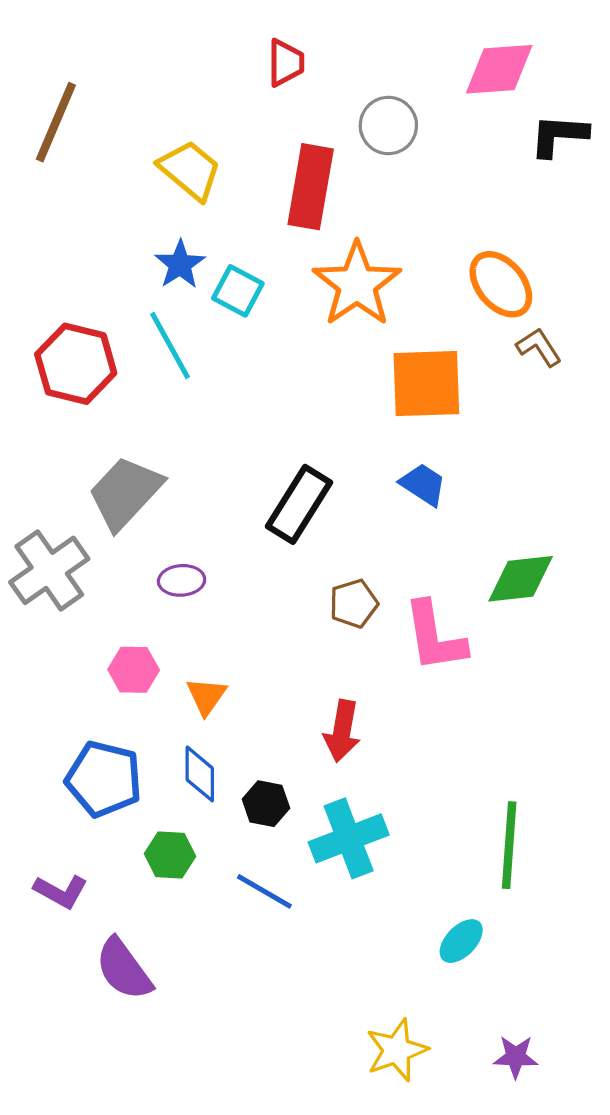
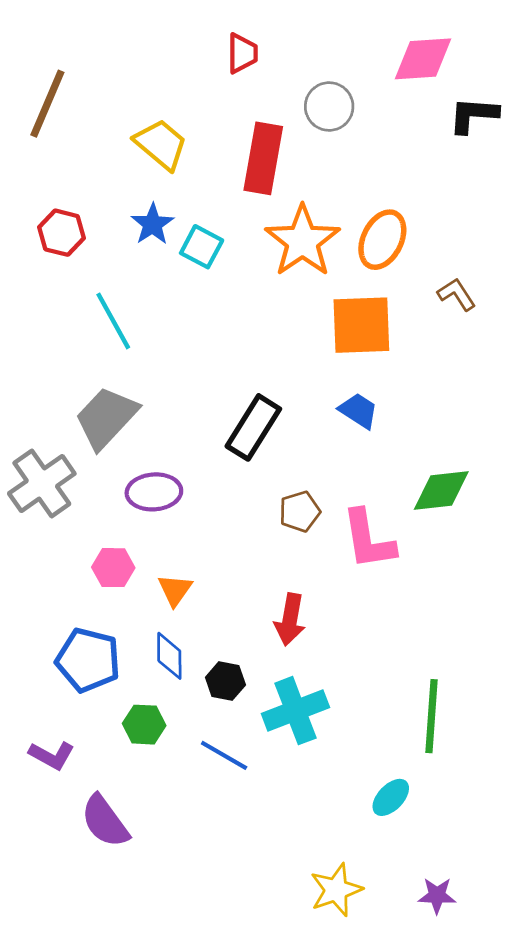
orange ellipse: (501, 284) -> (382, 240), moved, turned 66
cyan line: (170, 345) -> (113, 321), moved
red hexagon: (76, 364) -> (61, 233), moved, size x0.7
purple ellipse: (182, 580) -> (154, 492), size x1.4

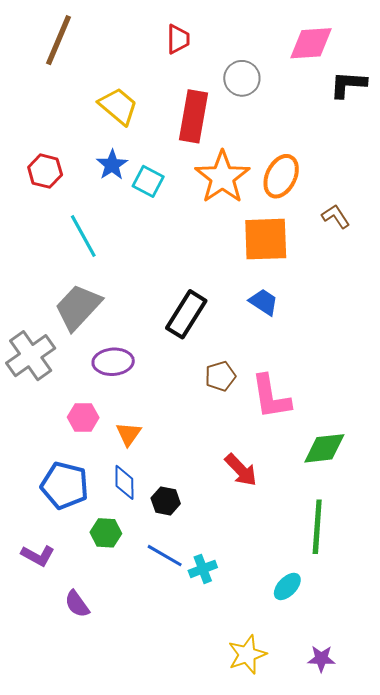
brown line: (47, 104) -> (58, 40), moved
green diamond: (441, 490) -> (324, 448), moved
red arrow: (290, 619) -> (241, 470), moved, turned -54
cyan cross: (295, 711) -> (203, 569), moved, size x0.6
purple semicircle: (105, 821) -> (77, 604), size x0.7

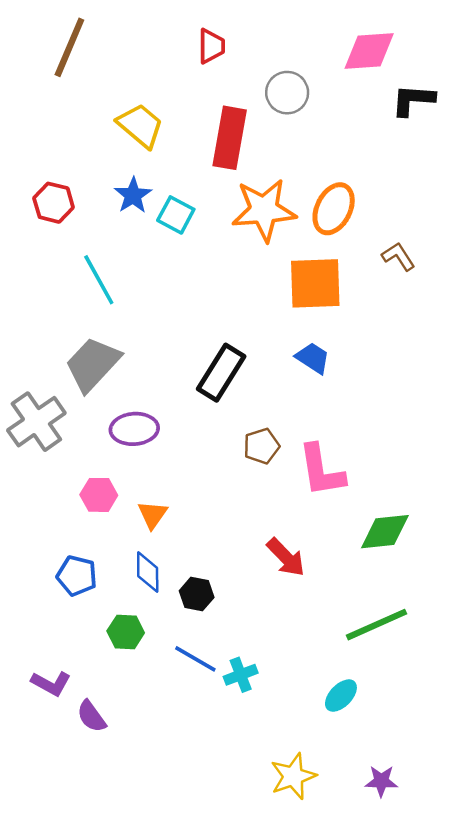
orange star: (222, 177) -> (264, 210), turned 30
blue pentagon: (65, 485) -> (77, 576), size x0.7
green line: (317, 527) -> (376, 625), turned 62
purple L-shape: (38, 556) -> (51, 683), moved

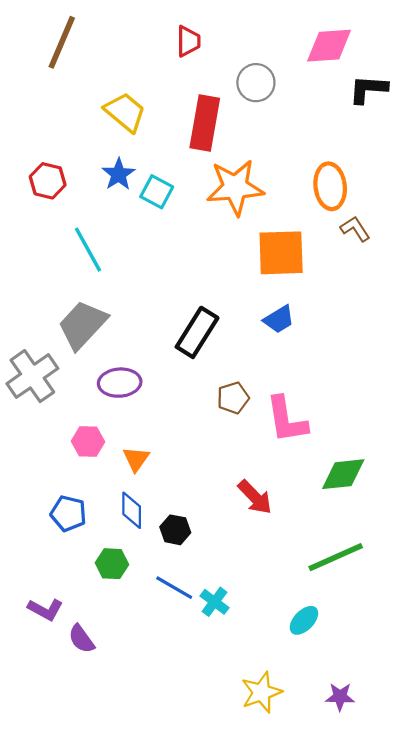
orange ellipse: (334, 209) -> (330, 186), moved, turned -33
blue trapezoid: (313, 358) -> (279, 319), turned 116
cyan cross: (241, 675) -> (215, 602), turned -32

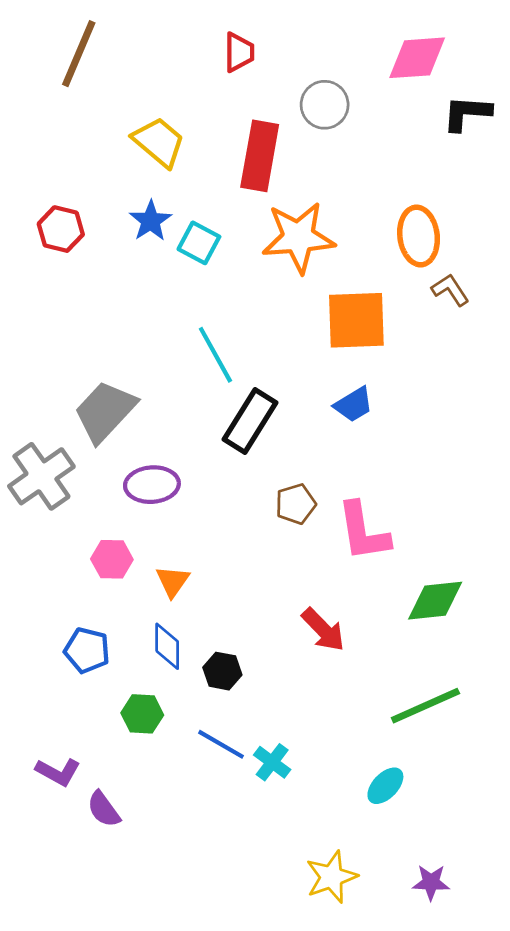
cyan line: (88, 250) -> (215, 355), moved

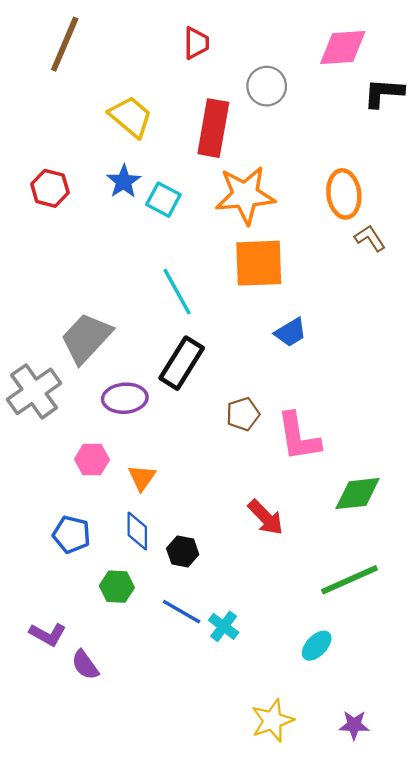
orange square: (356, 320) -> (259, 263), moved
black rectangle: (250, 421) -> (182, 363), moved

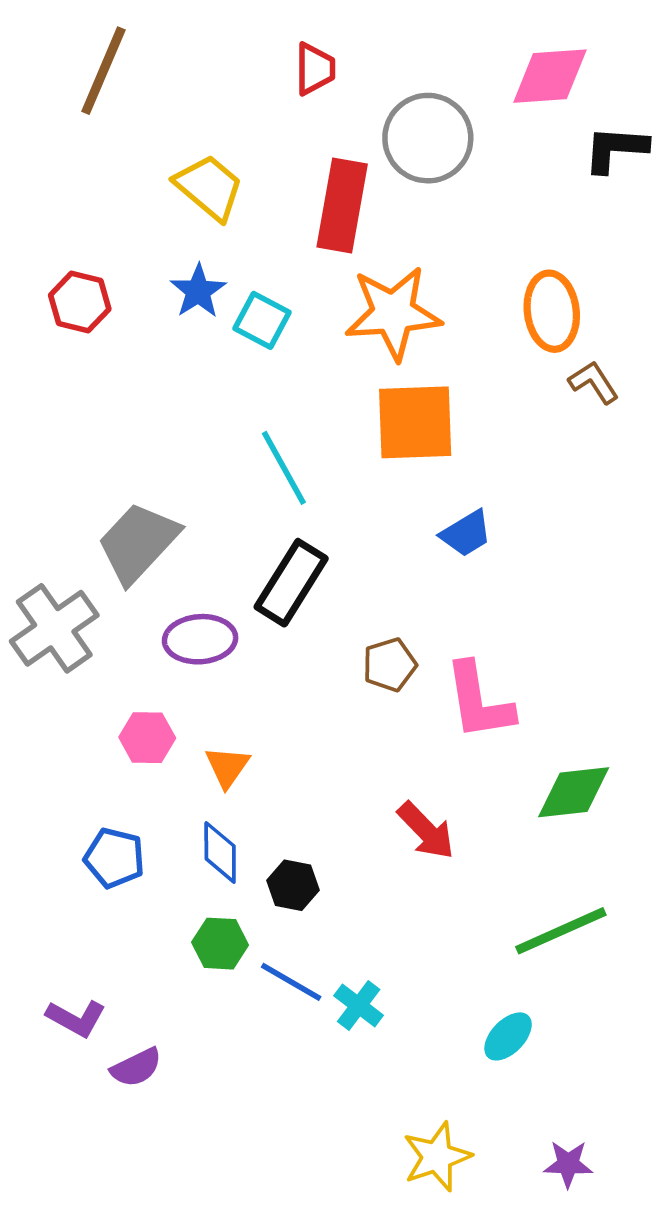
gray circle: (267, 86) -> (428, 138), size x1.4
green hexagon: (117, 587) -> (220, 944), moved
purple semicircle: (85, 665) -> (136, 1067), turned -80

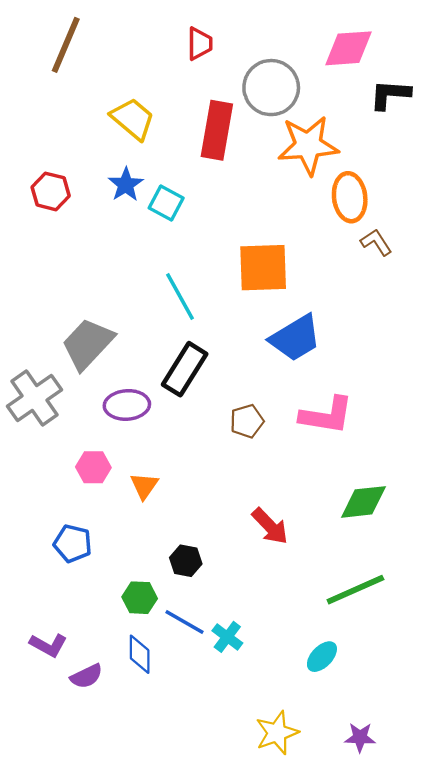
orange star: (393, 313) -> (308, 145), moved
blue trapezoid: (466, 534) -> (295, 338), size x1.6
pink L-shape: (479, 701) -> (327, 415), moved, turned -72
blue diamond: (220, 852) -> (140, 654), moved

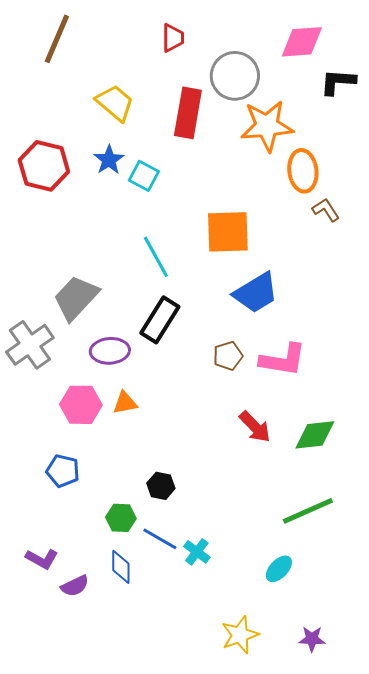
red hexagon: (51, 191) -> (44, 166), size x1.5
brown pentagon: (247, 421) -> (228, 356), moved
pink hexagon: (93, 467) -> (81, 405), size x1.4
orange triangle: (144, 486) -> (125, 403), moved, turned 44
red arrow: (270, 526) -> (255, 427), moved

